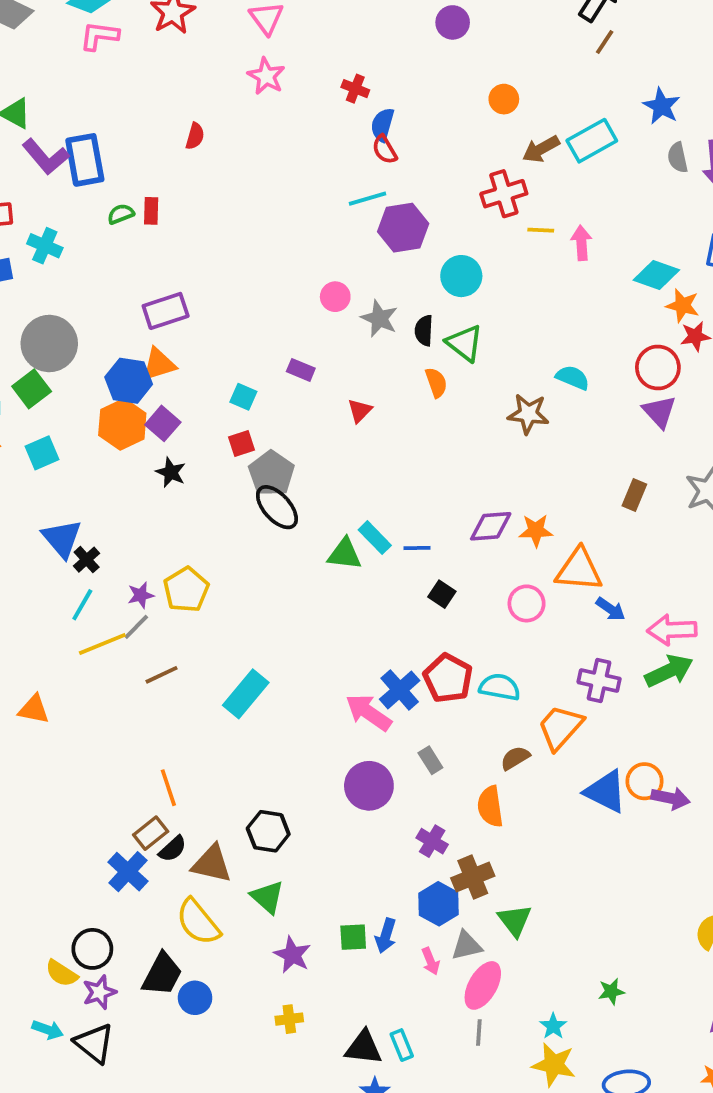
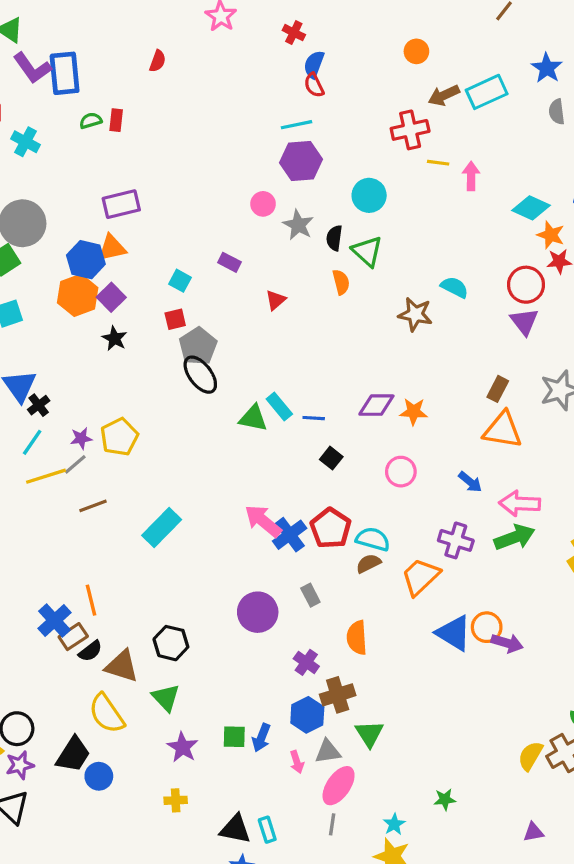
purple hexagon: (403, 228) -> (301, 161), moved
orange triangle: (579, 570) -> (503, 430), moved
pink arrow: (369, 712) -> (263, 521), moved
brown semicircle: (515, 758) -> (368, 563), moved
blue cross: (128, 872) -> (54, 621), moved

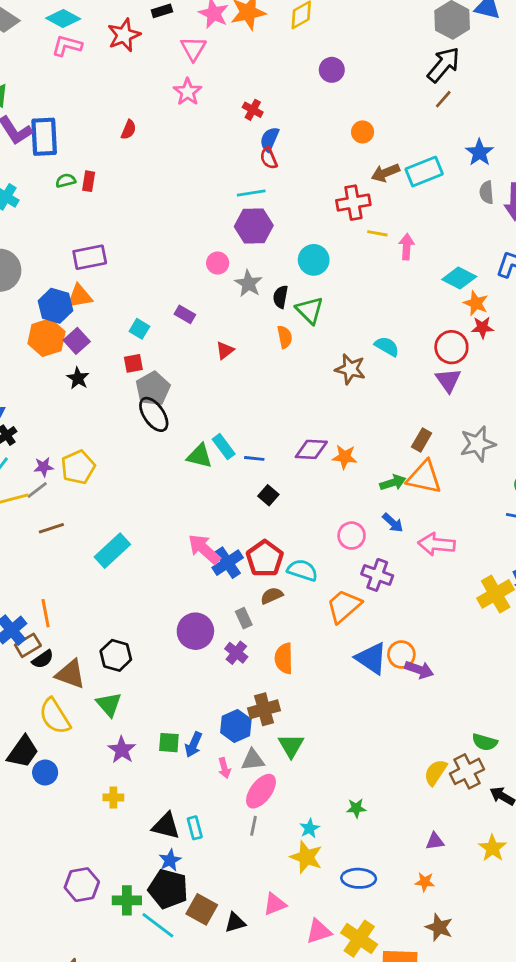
pink circle: (401, 472) -> (352, 536), moved
green arrow: (514, 537) -> (393, 483), moved, size x0.7
brown semicircle: (368, 563) -> (272, 596), moved
purple cross: (306, 662) -> (236, 653), moved

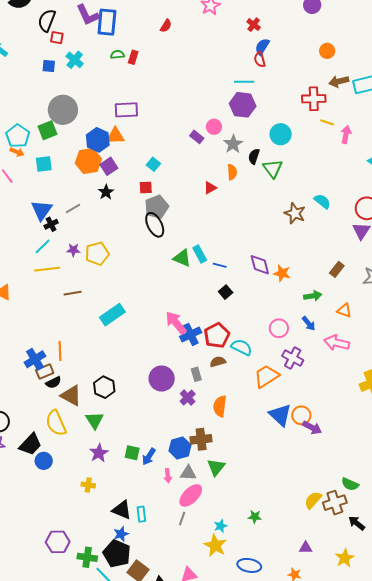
purple rectangle: (185, 314) -> (197, 137), moved
orange semicircle: (285, 337) -> (232, 172), moved
purple diamond: (311, 449) -> (260, 265), turned 65
orange triangle: (424, 477) -> (344, 310), moved, size x0.6
gray line: (37, 490) -> (73, 209), moved

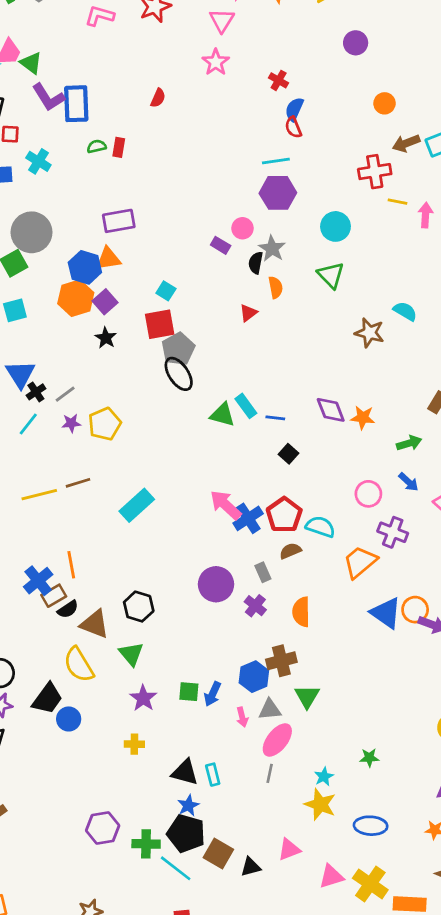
black semicircle: (254, 156) -> (256, 263), moved
red square: (146, 188) -> (160, 324), size x1.6
gray line: (73, 209) -> (65, 394), moved
yellow line: (47, 269) -> (39, 495), moved

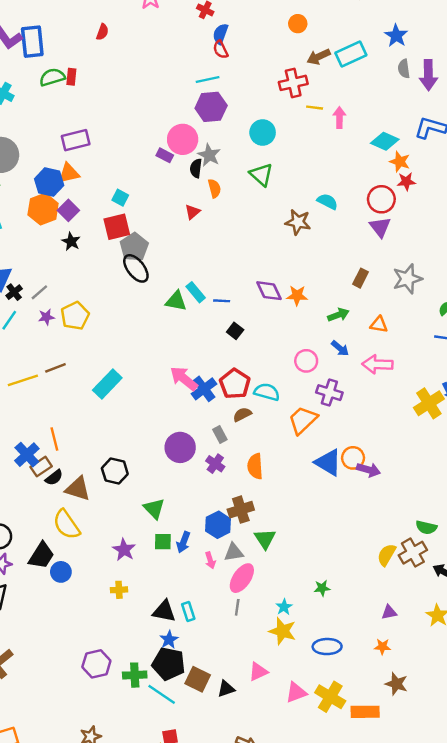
green semicircle: (97, 146) -> (52, 77), size x1.5
pink circle: (242, 228) -> (183, 139), size x1.6
green triangle: (131, 654) -> (154, 509), moved

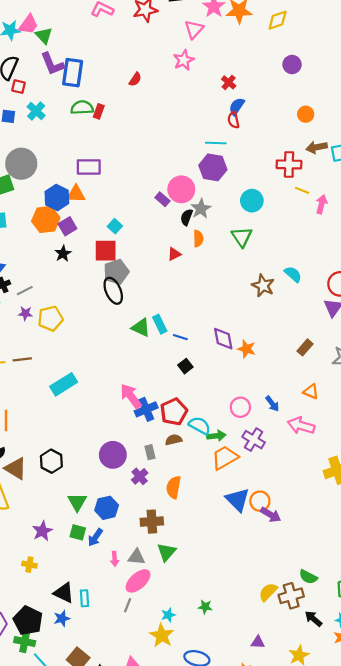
green arrow: (338, 315) -> (216, 436), moved
blue hexagon: (218, 525) -> (107, 508), moved
black pentagon: (169, 664) -> (28, 621), moved

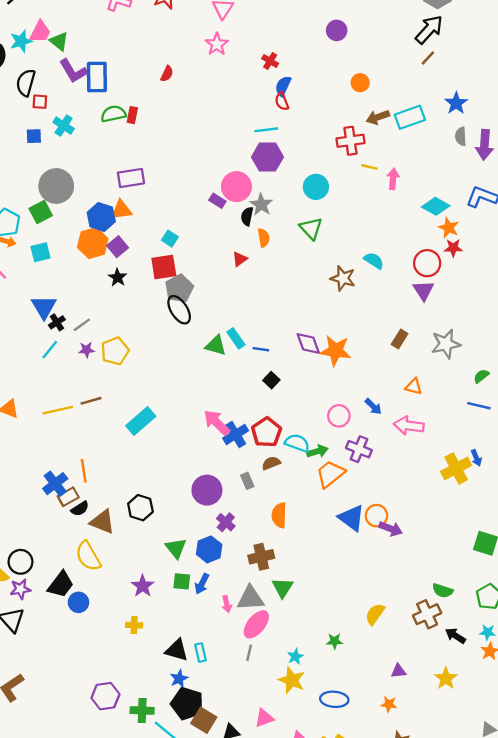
orange star: (246, 349) -> (336, 351), size x1.5
purple cross: (140, 476) -> (226, 522), moved
gray triangle: (136, 557) -> (250, 598), size x1.4
yellow semicircle: (268, 592) -> (375, 614), moved
black pentagon: (28, 621) -> (187, 704), moved

